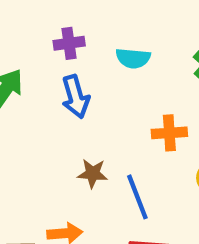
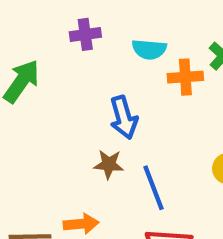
blue arrow: (75, 97) -> (124, 117), moved
orange cross: (169, 133) -> (185, 77), moved

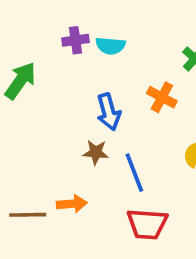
cyan semicircle: (149, 49) -> (110, 46), moved
orange cross: (185, 77) -> (162, 97), moved, turned 32

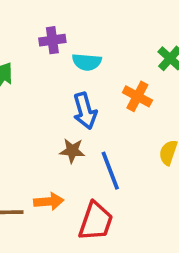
cyan semicircle: (110, 46) -> (87, 62), moved
red trapezoid: (147, 224) -> (96, 221), moved, turned -75

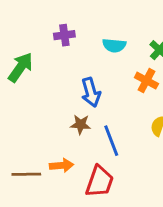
cyan semicircle: (87, 62) -> (114, 45), moved
orange cross: (137, 96) -> (146, 81), moved

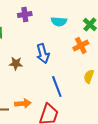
orange cross: (146, 81) -> (81, 46), turned 35
brown star: (81, 124) -> (16, 64), moved

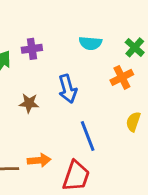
purple cross: (25, 15) -> (32, 49), moved

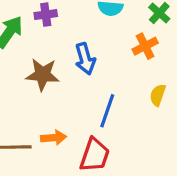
brown star: (29, 103) -> (43, 75), size x1.5
blue line: (88, 136) -> (107, 111), turned 40

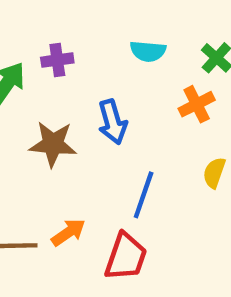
orange arrow: (54, 138) -> (68, 232), turned -30

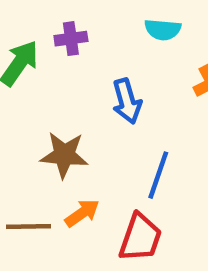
brown star: (53, 144) -> (64, 155), moved

